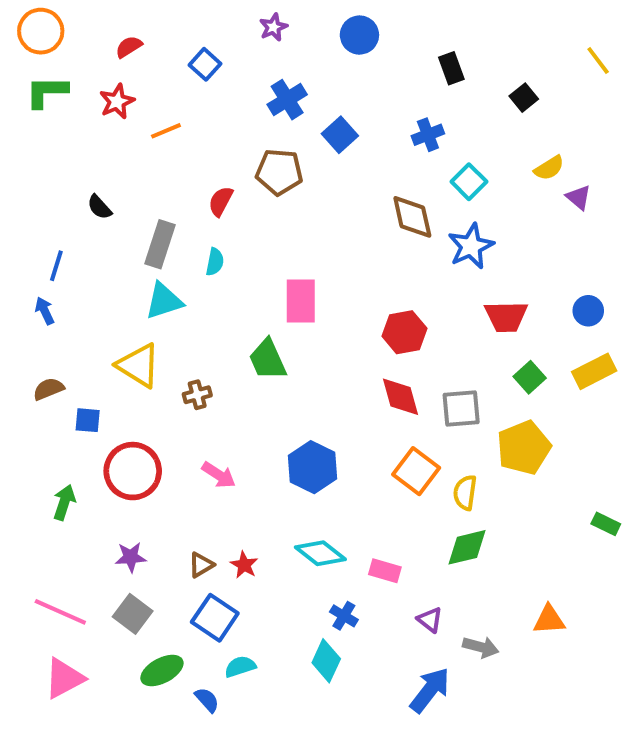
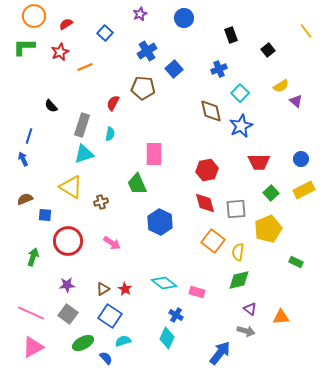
orange circle: (41, 31) -> (34, 16), moved
blue hexagon: (313, 467) -> (160, 222), moved
green rectangle: (606, 524) -> (296, 262), moved
purple triangle: (430, 620) -> (250, 309), moved

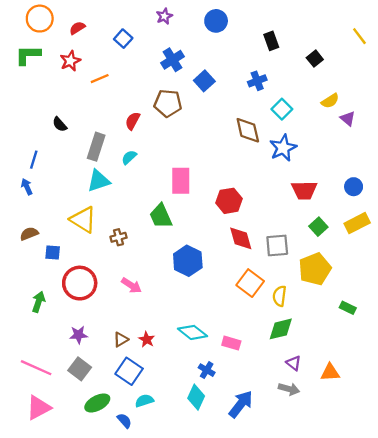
cyan semicircle: (110, 134) -> (129, 157), turned -144
red hexagon: (207, 170) -> (229, 201), moved
blue arrow: (220, 353) -> (241, 404), moved

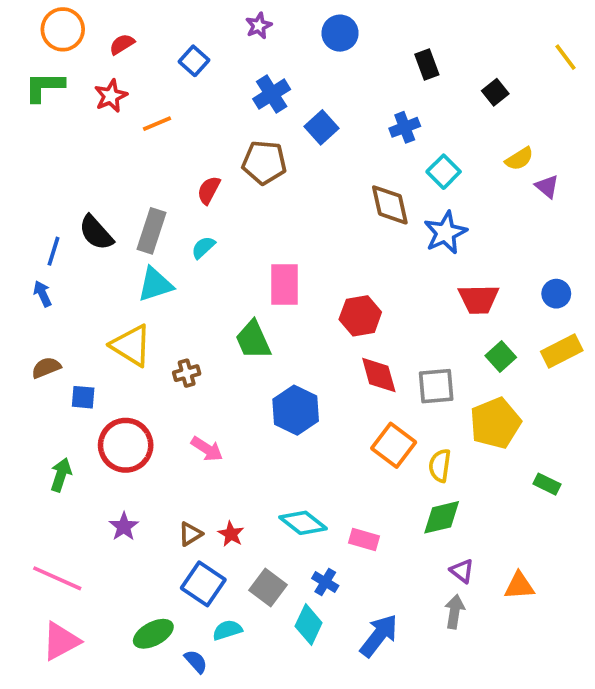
black semicircle: (60, 124) -> (96, 233), moved, size x1.5
purple star: (78, 335) -> (124, 527), turned -30
gray square: (80, 369) -> (268, 588), moved
gray arrow: (289, 389) -> (455, 612), turned -96

